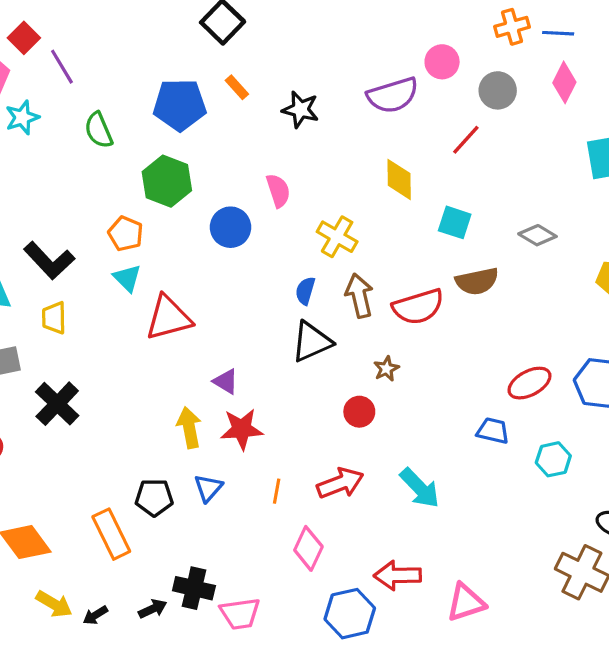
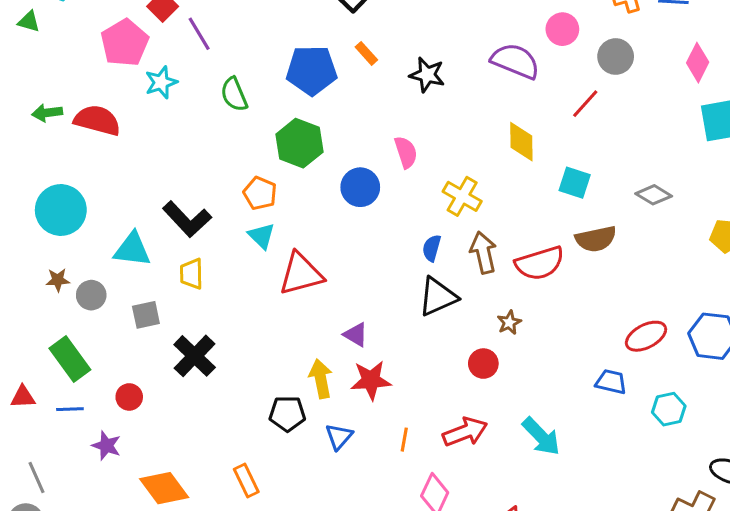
pink diamond: (564, 82) -> (698, 63), moved
purple semicircle: (393, 95) -> (515, 61), turned -141
black pentagon: (154, 498) -> (287, 414), moved
orange rectangle: (111, 534) -> (246, 481), size x0.7

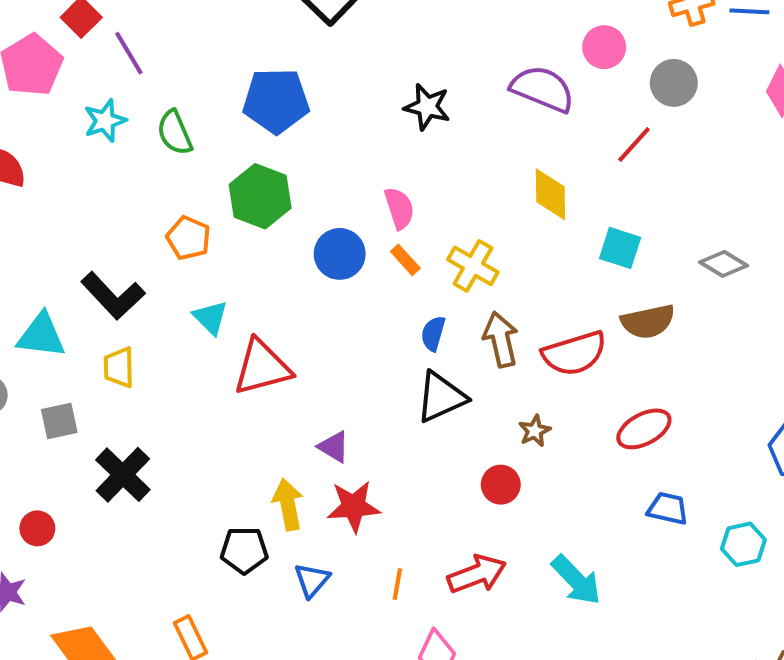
orange rectangle: (366, 53) -> (405, 260), moved
cyan star: (161, 82) -> (105, 121), moved
orange pentagon: (260, 193) -> (189, 238), moved
red ellipse: (646, 336) -> (644, 429), moved

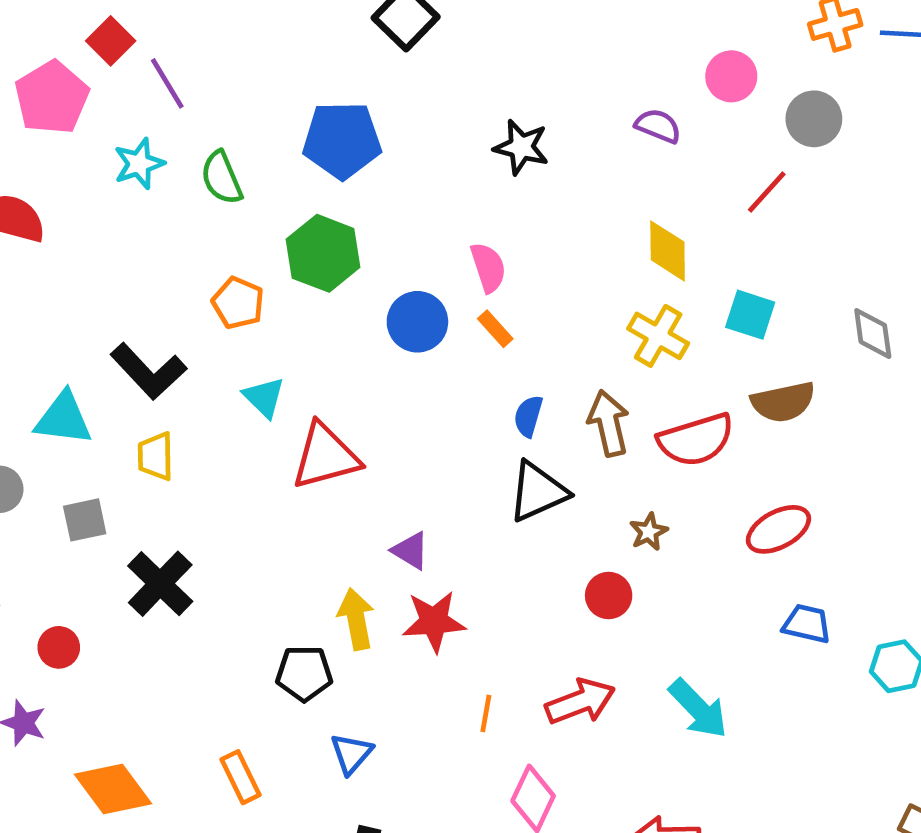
purple semicircle: (543, 89) -> (658, 126), size x0.6
gray diamond: (723, 264) -> (873, 334), turned 51
yellow cross: (473, 266) -> (658, 336), moved
blue triangle: (312, 580) -> (351, 754), moved

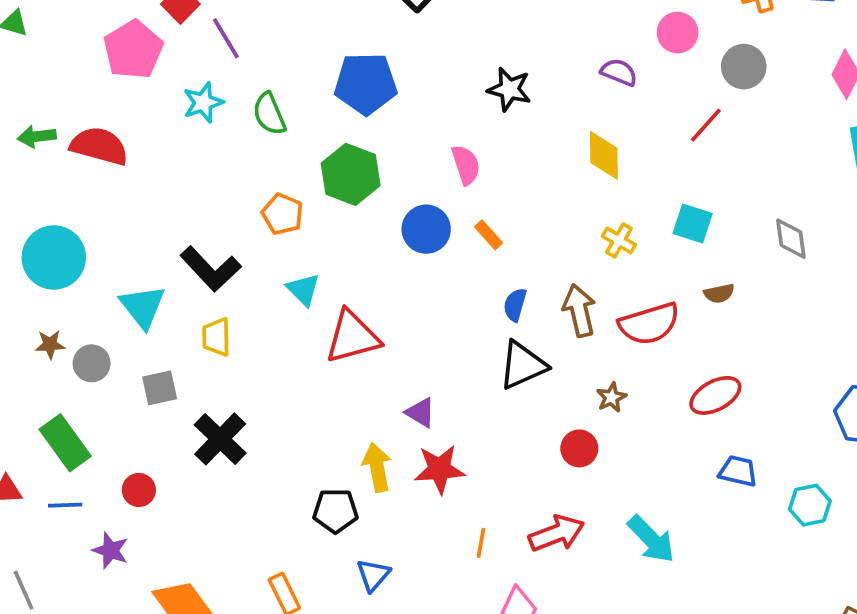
yellow diamond: (668, 251) -> (604, 155), moved
pink semicircle: (488, 267) -> (466, 165), moved
yellow cross: (658, 336) -> (619, 240), size x0.7
brown semicircle: (783, 402) -> (719, 293), size x0.6
cyan triangle: (63, 419) -> (143, 307), turned 45

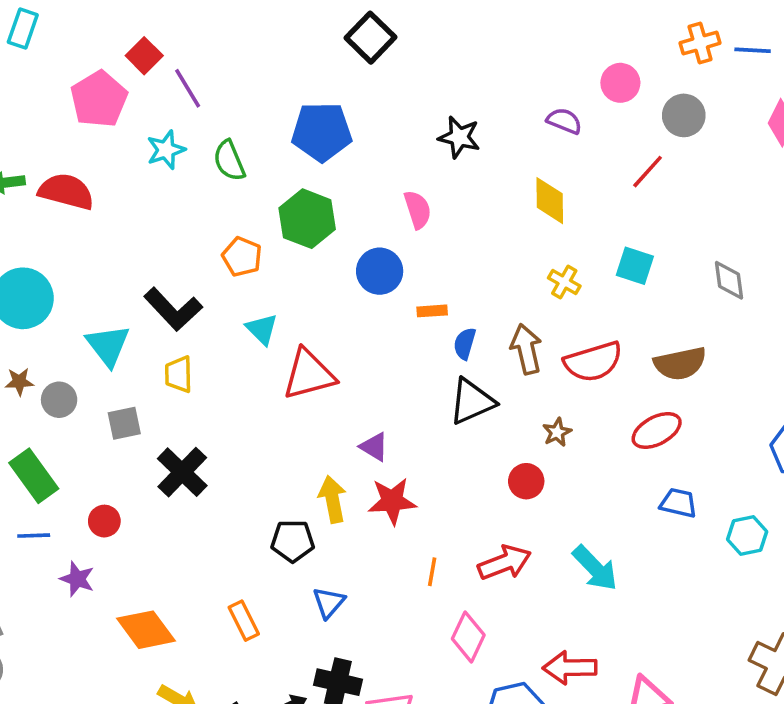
orange rectangle: (489, 235) -> (432, 311), moved, turned -52
brown semicircle: (719, 293) -> (680, 363), moved, size x1.8

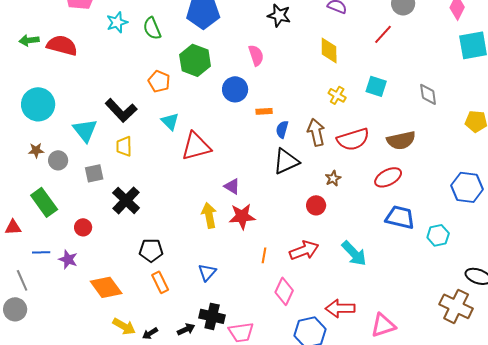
blue trapezoid: (678, 503) -> (400, 217), size x1.4
blue line: (34, 536) -> (41, 252), moved
black pentagon: (293, 541) -> (151, 250), moved

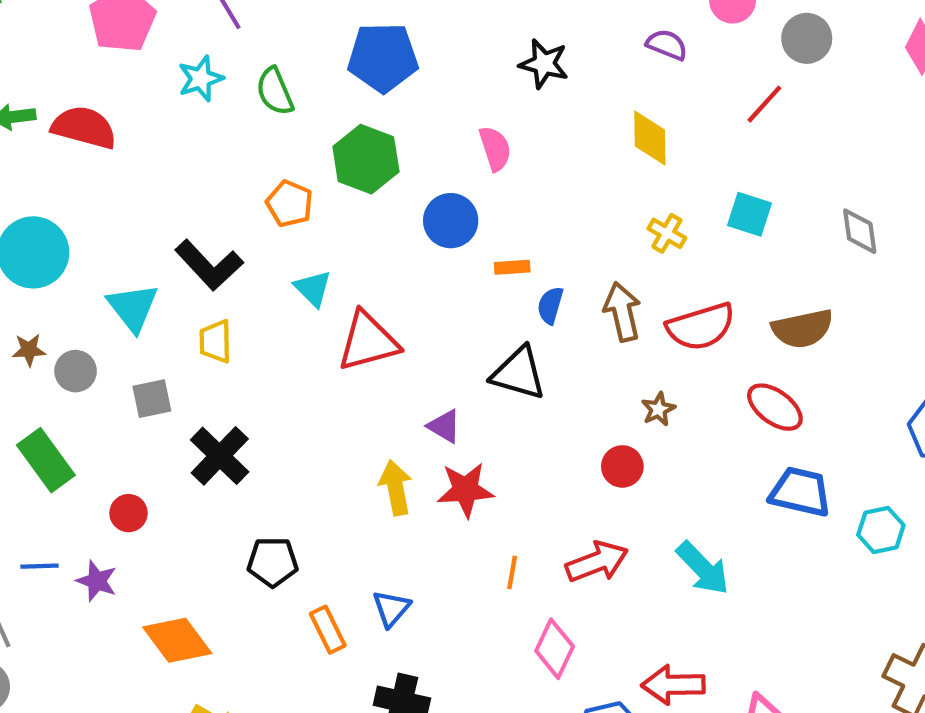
black triangle: (286, 161) -> (518, 373), moved, turned 40
red ellipse: (388, 177) -> (775, 407), turned 64
orange rectangle: (160, 282) -> (328, 630), moved

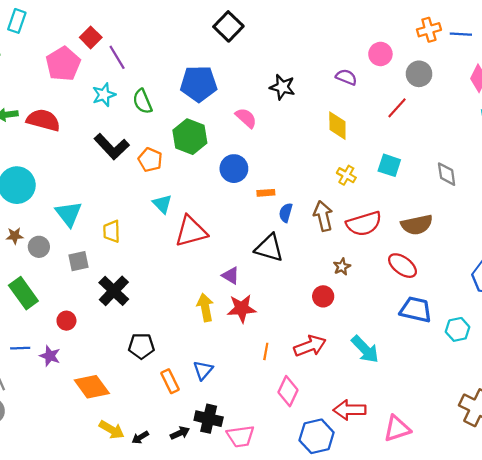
pink semicircle: (495, 149) -> (246, 118), moved, turned -30
black L-shape: (209, 265) -> (112, 147), moved

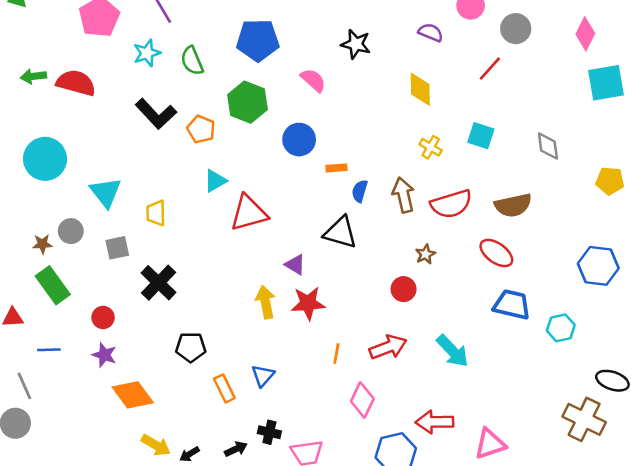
cyan triangle: (162, 204) -> (215, 181), turned 45
brown star: (15, 236) -> (42, 244), moved
purple star: (50, 356) -> (104, 355), moved
black cross: (209, 419) -> (269, 432), size x0.7

